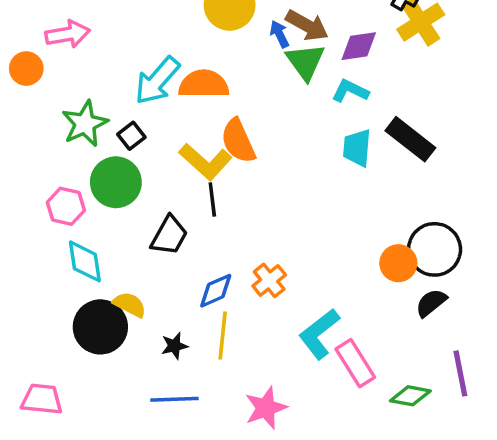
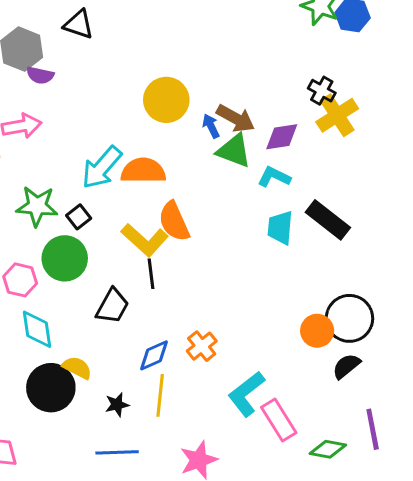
green triangle: (305, 62) -> (234, 151), turned -33
green star: (85, 124) -> (37, 206), turned 30

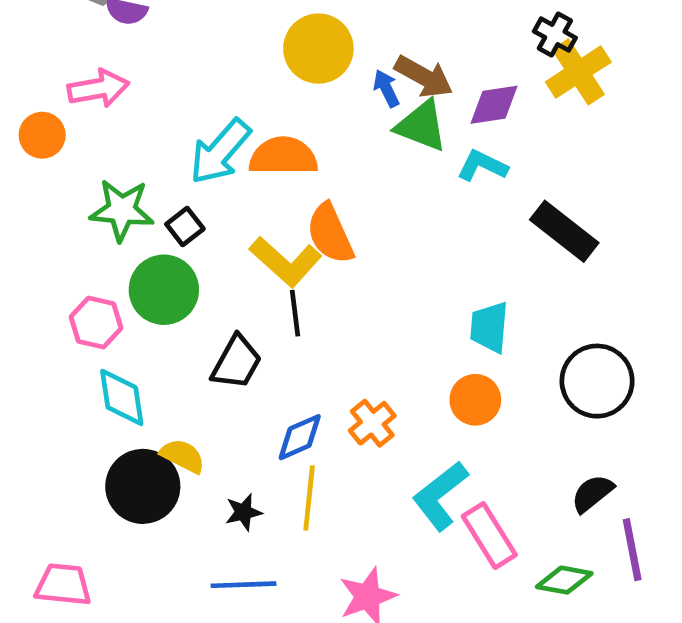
cyan trapezoid: (280, 228) -> (489, 327), moved
orange circle: (317, 331) -> (475, 400), moved
black semicircle: (346, 366) -> (592, 493), moved

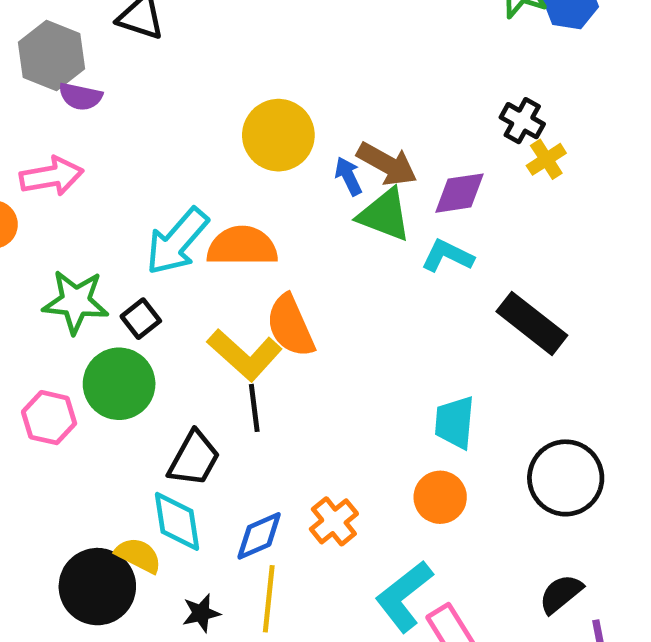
yellow cross: (578, 72) -> (546, 159), size x0.6
cyan diamond: (122, 397) -> (177, 521), moved

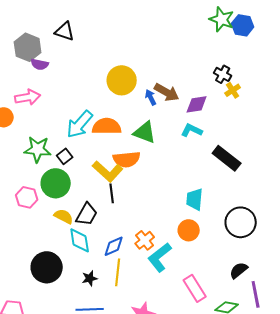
green triangle: (385, 215) -> (145, 132), moved
orange semicircle: (290, 326) -> (127, 159), turned -72
yellow semicircle: (138, 555) -> (64, 216), moved
cyan L-shape: (404, 596) -> (160, 257), moved

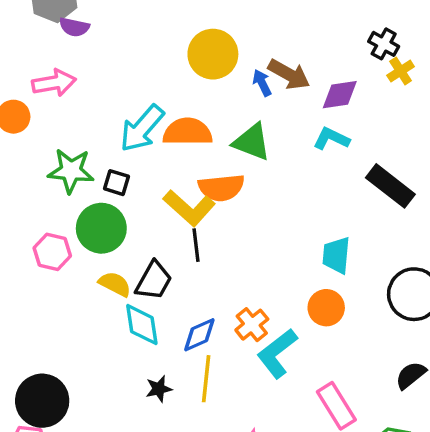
black square: (65, 156) -> (117, 183), turned -35
black circle: (47, 267) -> (42, 401), moved

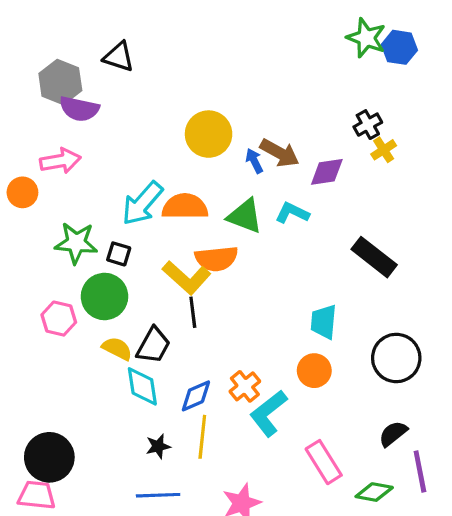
purple semicircle: (74, 27) -> (79, 109), size x1.4
black cross: (384, 44) -> (368, 125), turned 32
cyan L-shape: (331, 139) -> (292, 213), moved

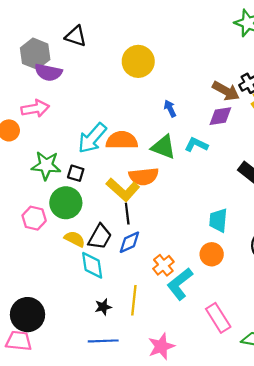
yellow circle: (209, 134) -> (138, 61), moved
brown arrow: (280, 153) -> (226, 91), moved
blue diamond: (196, 396) -> (129, 242), moved

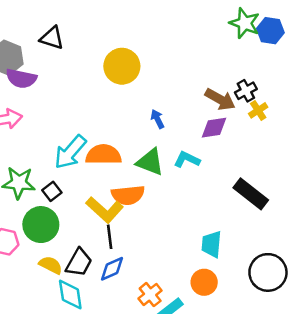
black square: (76, 173) -> (52, 191), turned 35

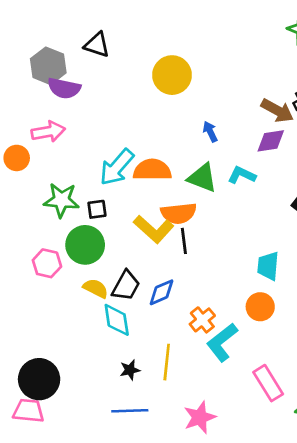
black square: (52, 191) -> (97, 209), turned 30
black line: (110, 237) -> (184, 241), moved

